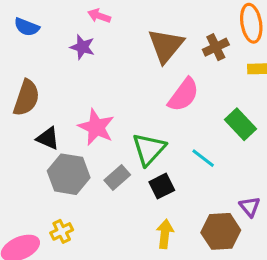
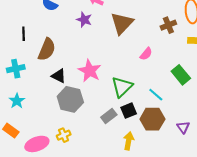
brown triangle: (166, 46) -> (122, 23), moved
pink semicircle: (184, 95) -> (146, 54), size x0.6
gray rectangle: (117, 177) -> (109, 116), moved
brown hexagon: (221, 231) -> (152, 119), moved

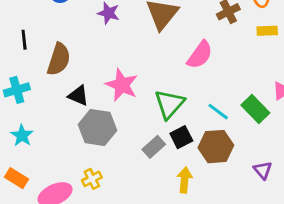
pink semicircle: (146, 54) -> (200, 55), size x1.5
green rectangle: (181, 75) -> (255, 109), moved
purple triangle: (183, 127) -> (263, 170), moved

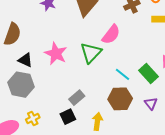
green triangle: (169, 104) -> (91, 53), moved
gray hexagon: (97, 127) -> (21, 85), moved
black square: (181, 137) -> (68, 117), moved
purple triangle: (263, 170) -> (151, 103), moved

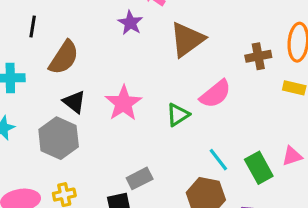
green triangle: (91, 53) -> (178, 115), size x0.7

